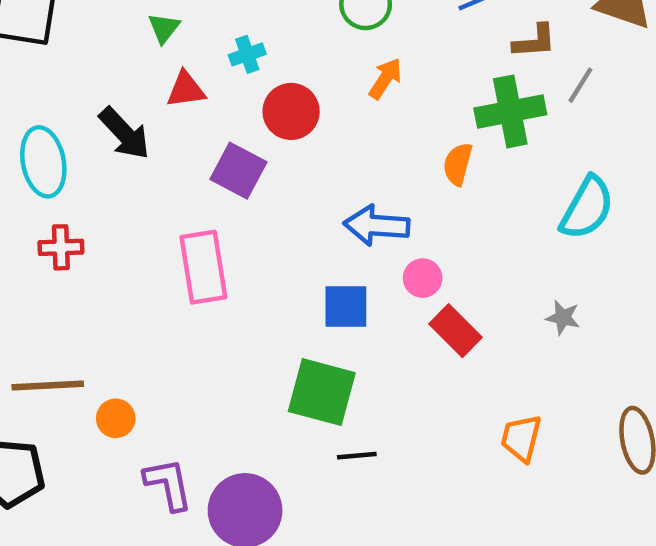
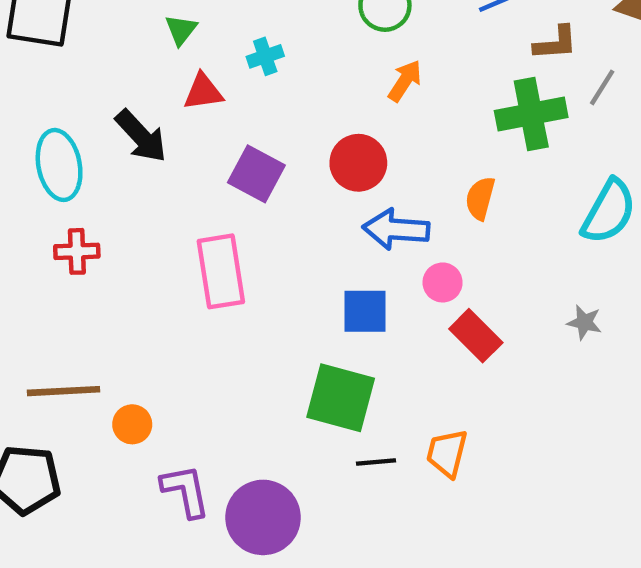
red circle: (291, 111) -> (358, 163), moved
orange semicircle: (458, 164) -> (480, 198), moved
orange trapezoid: (521, 438) -> (447, 453), moved

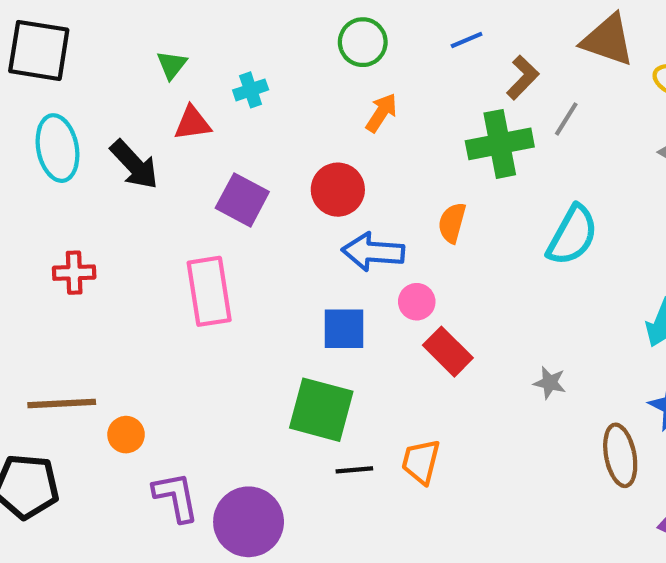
brown L-shape: (556, 43) -> (523, 77), turned -42
cyan ellipse: (59, 165) -> (57, 148), moved
gray star: (584, 322) -> (550, 383), moved

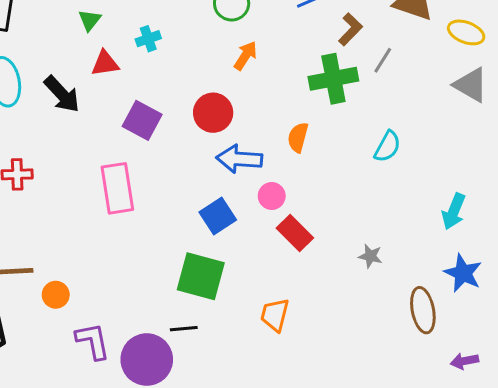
cyan semicircle: (572, 235) -> (387, 147), size x0.7
blue square: (344, 329) -> (218, 216), turned -33
black line: (354, 470) -> (184, 329), moved

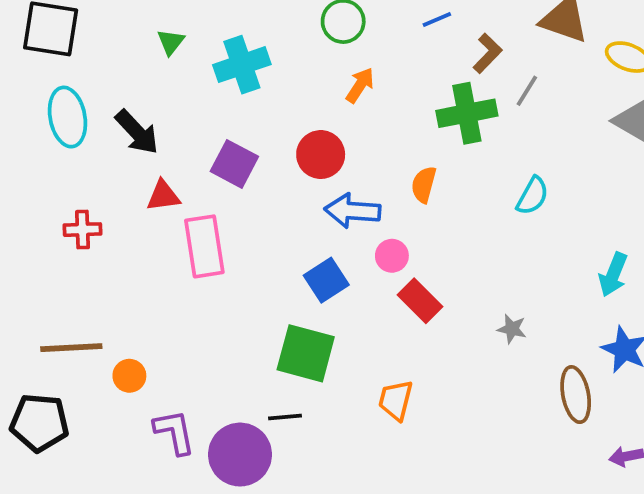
cyan cross: (148, 39) -> (242, 65), size x1.8
red triangle: (105, 63) -> (163, 196), moved

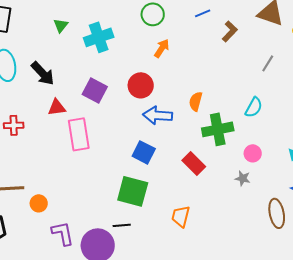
gray line: (527, 91) -> (268, 63), moved
green cross: (467, 113) -> (218, 129), moved
pink circle: (392, 256) -> (253, 153), moved
blue square: (326, 280) -> (144, 152), turned -30

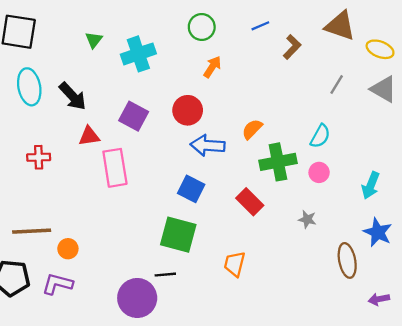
orange semicircle: (196, 101) -> (252, 129), turned 30
pink circle: (253, 153) -> (319, 172), moved
purple L-shape: (63, 233) -> (57, 284), moved, turned -64

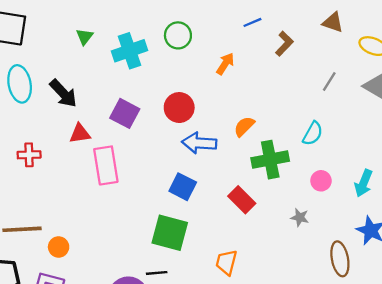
brown triangle: (340, 26) -> (333, 22), size x0.7
green circle: (202, 27) -> (178, 35), moved
orange arrow: (212, 67) -> (225, 64), moved
pink circle: (319, 172) -> (321, 181), moved

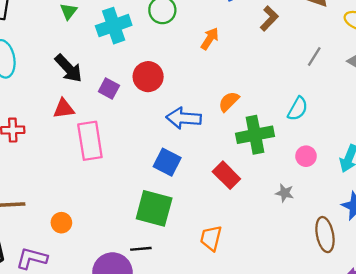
black arrow: (63, 93) -> (69, 68), moved
red circle: (179, 108) -> (148, 77), moved
purple square: (125, 113) -> (109, 88), size x0.7
orange circle: (59, 247) -> (61, 223), moved

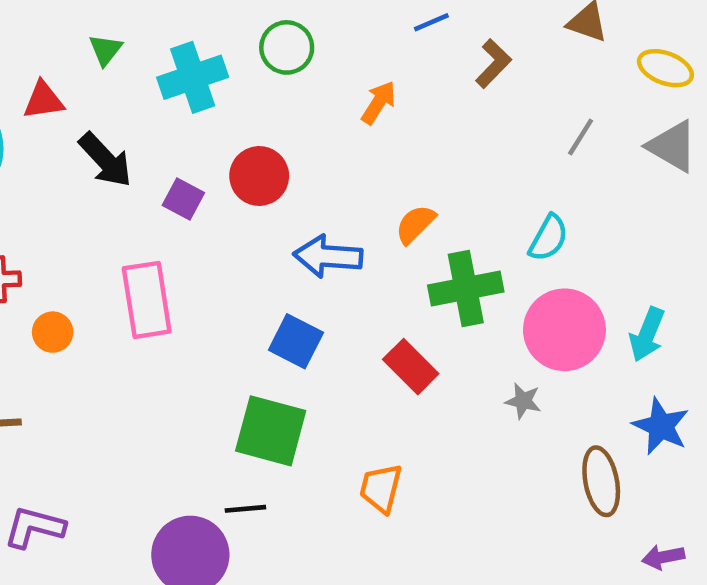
red triangle: (64, 109) -> (43, 100), moved
pink circle: (306, 156) -> (564, 330), size x2.0
orange circle: (61, 223) -> (53, 332), moved

